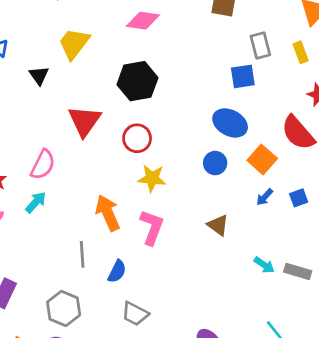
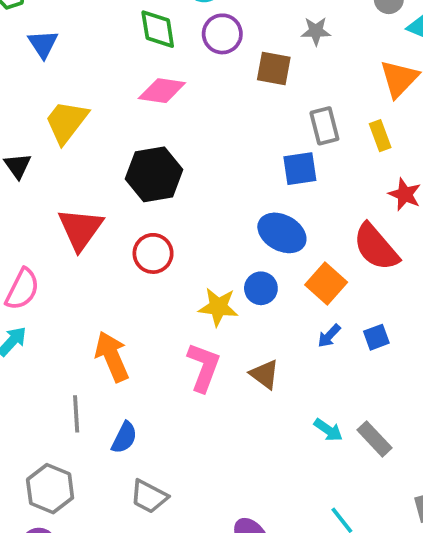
yellow star: (152, 178) -> (218, 307), moved
pink L-shape: (152, 227) -> (204, 367), moved
gray rectangle: (298, 271) -> (375, 439), turned 30

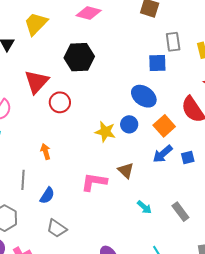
red circle: (153, 253) -> (60, 102), moved
blue arrow: (329, 336) -> (163, 154), size x1.5
orange arrow: (112, 357) -> (46, 152), size x0.6
pink L-shape: (204, 367) -> (94, 182), moved, turned -108
cyan arrow: (328, 430) -> (144, 207), moved

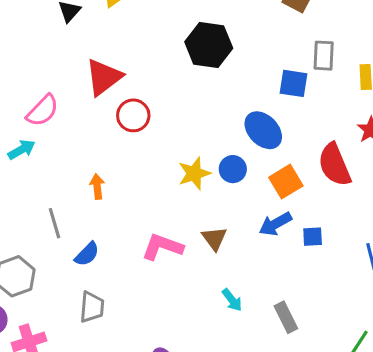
black hexagon: (79, 57) -> (209, 45), moved
yellow star: (105, 132) -> (194, 173), turned 30
gray line: (23, 180) -> (54, 223), turned -30
gray trapezoid: (57, 228) -> (92, 307), turned -130

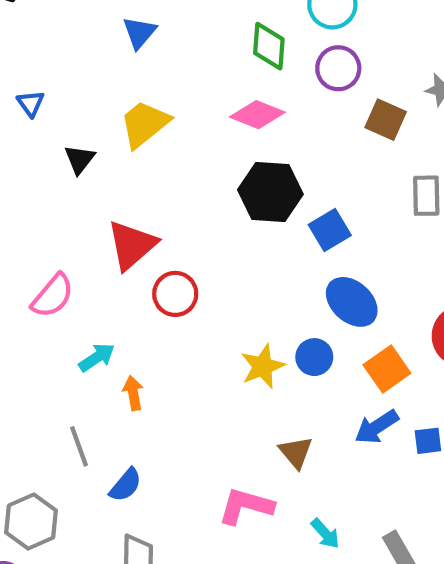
blue square: (294, 83) -> (330, 230), moved, turned -36
cyan arrow: (22, 150) -> (97, 357), moved
pink L-shape: (162, 247) -> (246, 506), moved

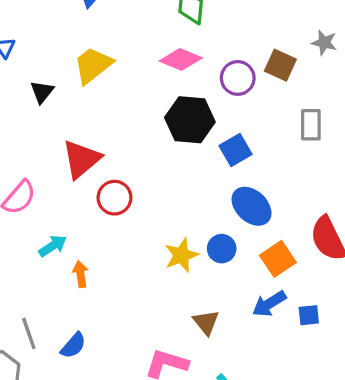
purple circle: (338, 68) -> (238, 78), moved
gray line: (79, 446) -> (29, 333), moved

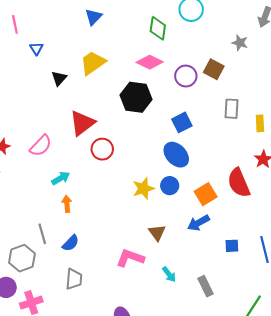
gray star: (324, 43) -> (240, 43), moved
black hexagon: (190, 120) -> (136, 97), moved
blue ellipse: (252, 206) -> (176, 155), moved
orange arrow: (80, 274) -> (67, 204), moved
blue square: (309, 315) -> (232, 246), moved

